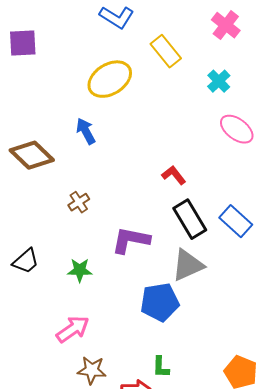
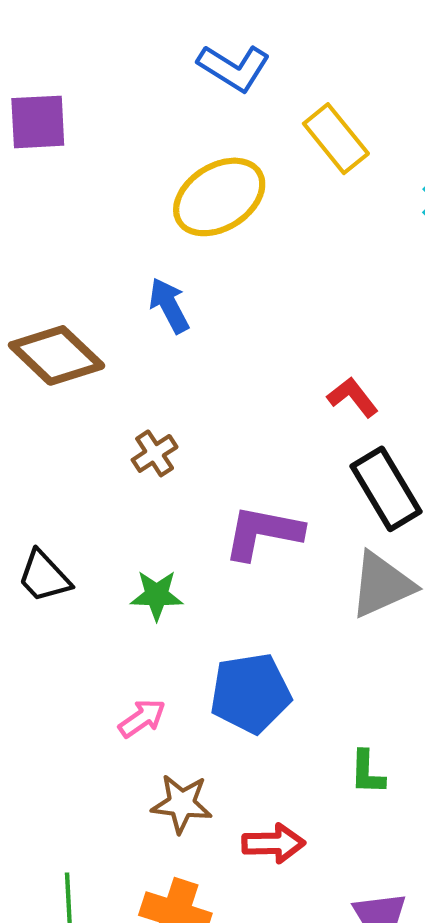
black trapezoid: (26, 261) -> (44, 576), turned 88
blue pentagon: (160, 302) -> (250, 693), moved
pink arrow: (73, 329) -> (142, 718), size x0.7
green L-shape: (161, 367) -> (367, 772), moved

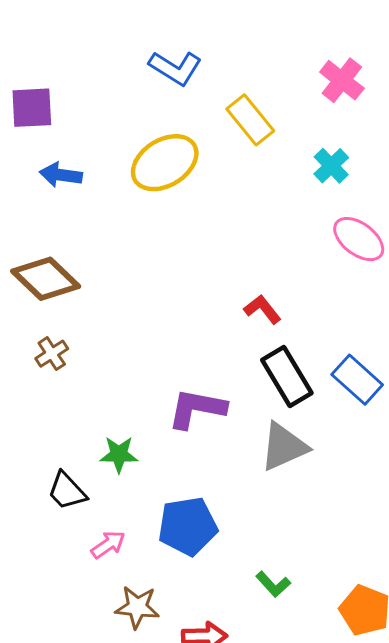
blue arrow: (169, 305) -> (61, 175), moved, turned -54
brown cross: (155, 453) -> (52, 354), moved
black trapezoid: (44, 576) -> (67, 491), moved
green L-shape: (367, 772) -> (273, 584), turned -44

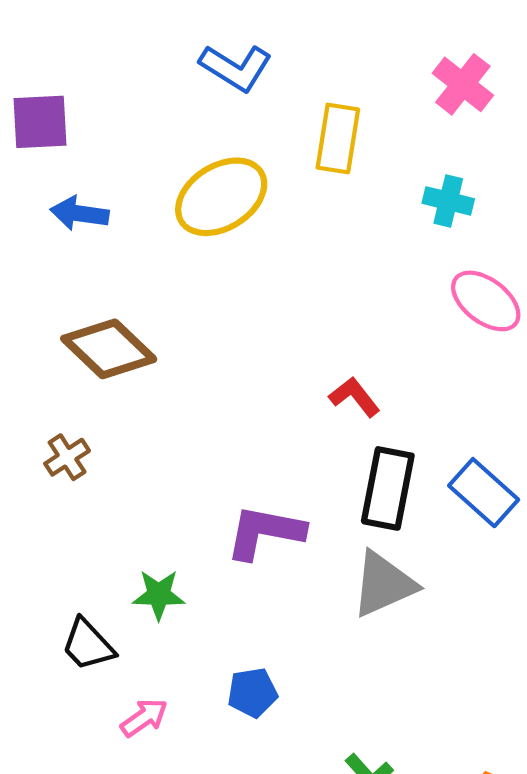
yellow rectangle: (250, 120) -> (338, 138), turned 48
cyan cross: (331, 166) -> (448, 201), turned -32
brown diamond: (46, 279) -> (109, 349), moved
black rectangle: (287, 377) -> (388, 488), turned 42
blue pentagon: (188, 526) -> (252, 693), size x0.6

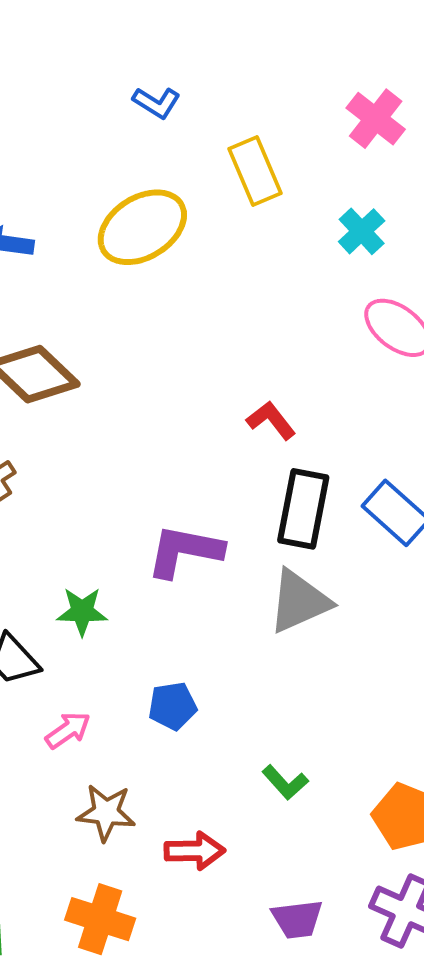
blue L-shape: (236, 68) -> (156, 103), size x0.7
yellow rectangle: (338, 138) -> (255, 171), turned -32
cyan cross: (448, 201) -> (362, 231), turned 33

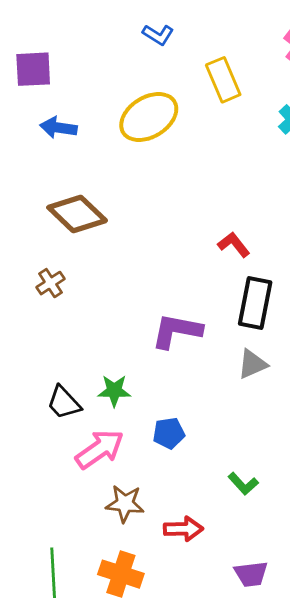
gray triangle: (299, 601) -> (252, 364), size x0.7
green star: (82, 611) -> (114, 391), moved
pink arrow: (68, 730) -> (100, 449), size x1.6

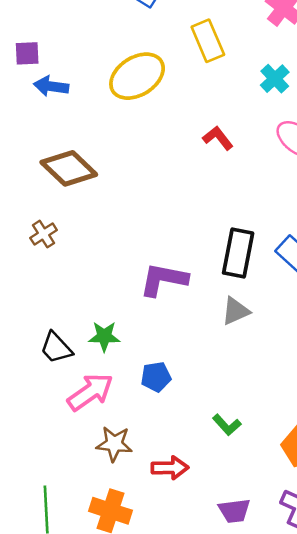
purple square: (33, 69) -> (27, 53), moved, size x0.7
red L-shape: (234, 245) -> (218, 138), moved

